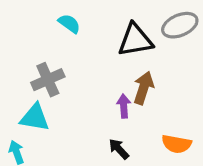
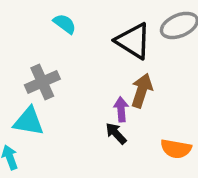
black triangle: (135, 40) -> (133, 41), turned 42
black arrow: (119, 149) -> (116, 133), moved

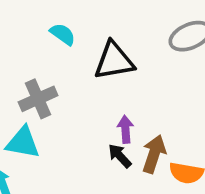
black triangle: (133, 41) -> (114, 61), moved, turned -42
brown arrow: (142, 91) -> (154, 154), moved

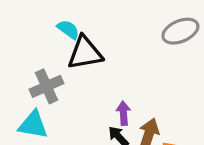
black triangle: (114, 61) -> (85, 53), moved

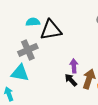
cyan semicircle: (68, 29) -> (33, 22), moved, turned -40

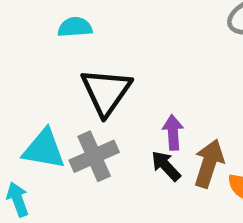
black triangle: (51, 30) -> (106, 92), moved, turned -45
gray cross: (28, 50) -> (94, 156), moved

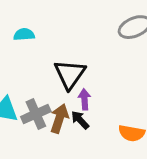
black triangle: (106, 92) -> (70, 74), moved
brown arrow: (209, 163) -> (59, 118), moved

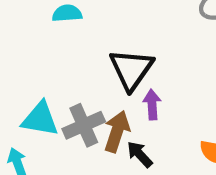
black arrow: (80, 120) -> (140, 154), moved

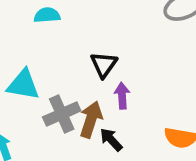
black triangle: (131, 69) -> (104, 65), size x0.7
cyan triangle: (40, 119) -> (23, 85), moved

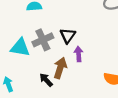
gray cross: (62, 114) -> (43, 40), moved
black arrow: (111, 140) -> (46, 80), moved

